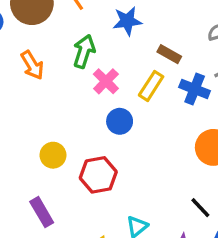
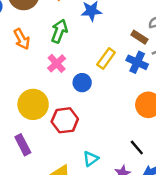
brown rectangle: (169, 54) -> (139, 37), moved
pink cross: (106, 81) -> (57, 63), moved
yellow circle: (53, 155) -> (33, 104), size x1.6

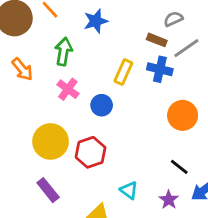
cyan triangle: (91, 159) -> (129, 190), turned -35

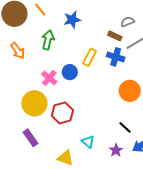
pink cross: (68, 89) -> (49, 78), moved
blue circle: (102, 105) -> (70, 72), moved

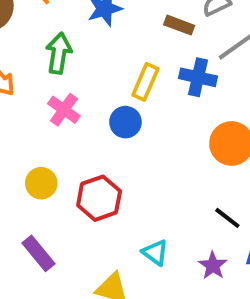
brown rectangle: (115, 36) -> (179, 25), moved
blue circle: (70, 72) -> (125, 122), moved
pink cross: (49, 78) -> (64, 110), moved
yellow circle: (34, 103) -> (41, 183), size x0.6

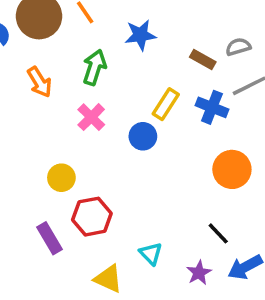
red hexagon: (99, 198) -> (92, 217), moved

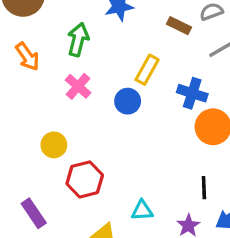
blue cross: (212, 107) -> (192, 93), moved
black line: (218, 233) -> (204, 188), turned 45
purple rectangle: (49, 238) -> (34, 213), moved
cyan triangle: (151, 253) -> (142, 210), turned -45

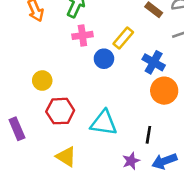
pink cross: (78, 86) -> (82, 35), moved, turned 30
cyan triangle: (142, 210) -> (104, 123), moved, size x1.6

